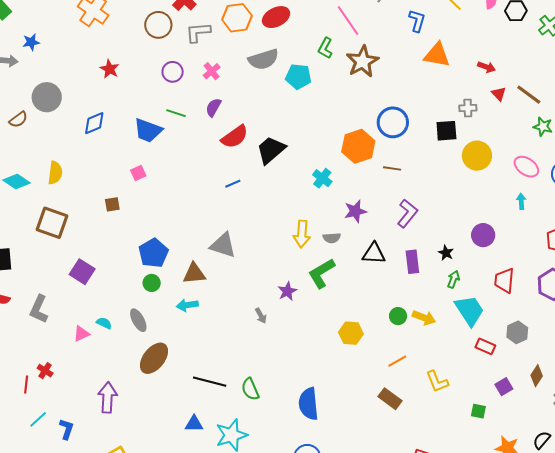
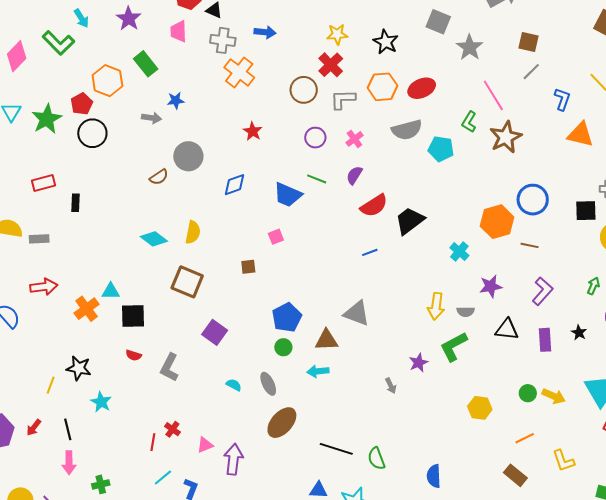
green arrow: (453, 279) -> (593, 286), moved
pink triangle: (81, 334) -> (205, 445), moved
blue semicircle: (309, 404) -> (434, 476), size x0.7

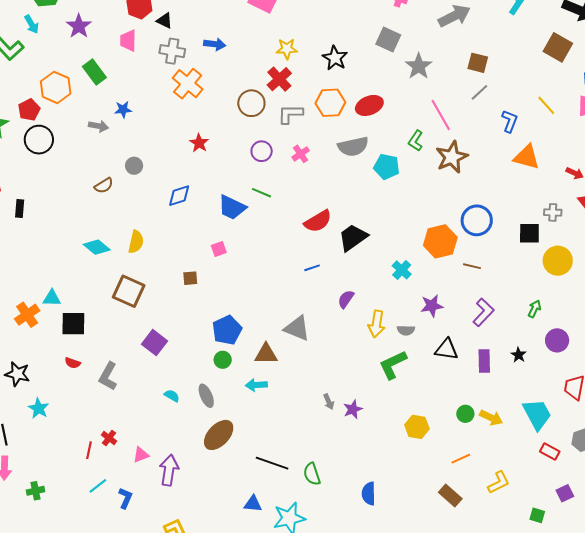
gray circle: (188, 156) -> (134, 166), size x0.6
purple semicircle: (354, 175) -> (346, 299), moved
purple star: (419, 363) -> (353, 409), moved
yellow L-shape: (563, 461) -> (499, 482), turned -100

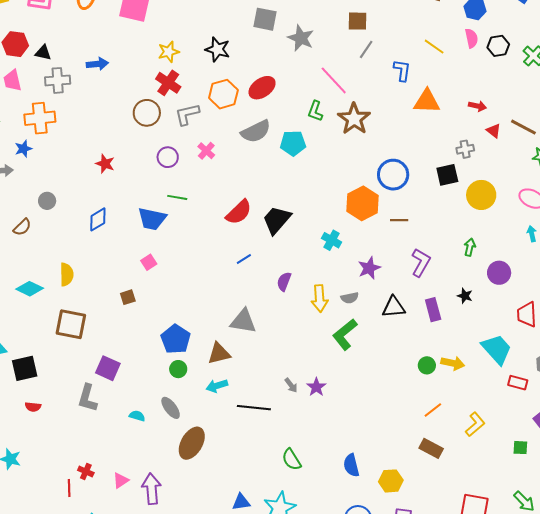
orange cross: (188, 84) -> (40, 118), moved, turned -32
gray L-shape: (108, 376) -> (87, 398), moved
yellow hexagon: (417, 427) -> (391, 481), moved
black line: (272, 463) -> (254, 408), moved

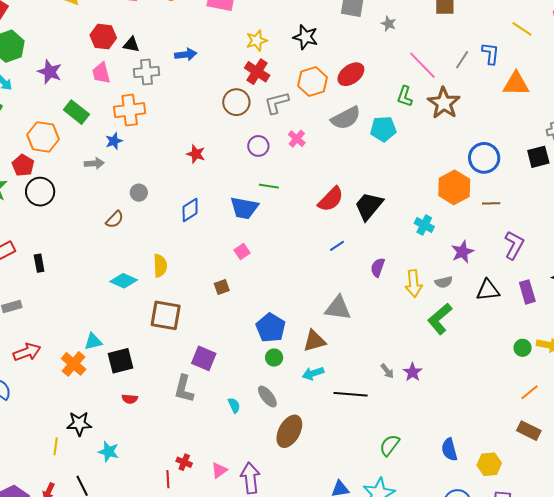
gray star: (301, 38) -> (389, 24), size x0.6
gray line: (366, 49) -> (462, 60), moved
cyan semicircle: (137, 416) -> (234, 405), turned 49
green semicircle: (292, 460) -> (390, 445), turned 70

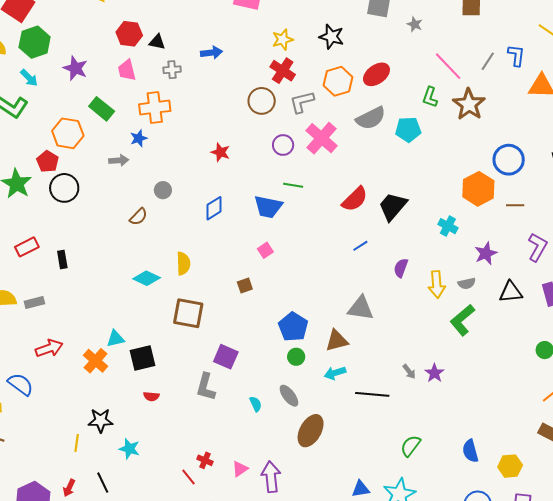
gray cross: (146, 72) -> (172, 70), size x0.7
pink cross: (297, 139) -> (322, 138), size x1.8
red line: (168, 479) -> (189, 477), turned -36

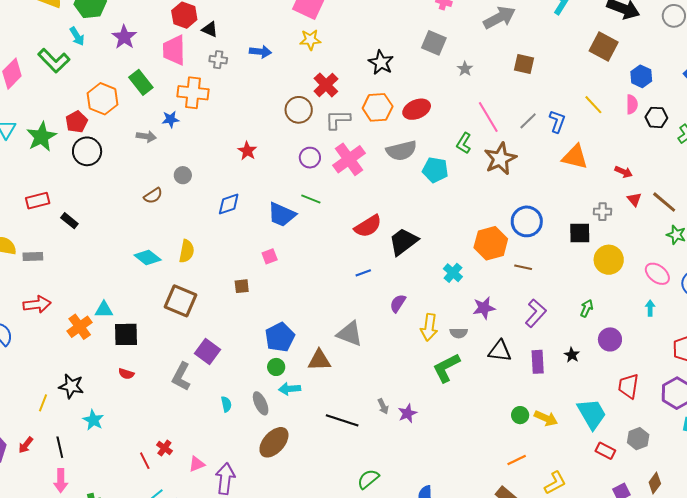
yellow star: (283, 40) -> (310, 40), moved
pink trapezoid: (127, 70) -> (174, 50), size x1.4
black rectangle: (62, 259) -> (69, 221), turned -54
cyan arrow: (335, 373) -> (290, 389), moved

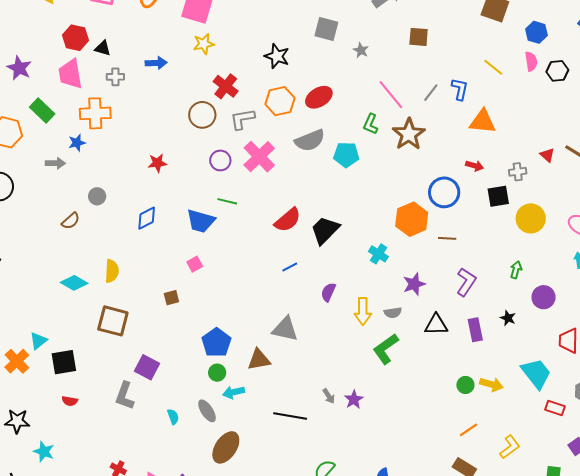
red star: (247, 151) -> (157, 163), turned -30
red arrow: (624, 172) -> (475, 166), moved
cyan triangle: (104, 310) -> (38, 341), turned -30

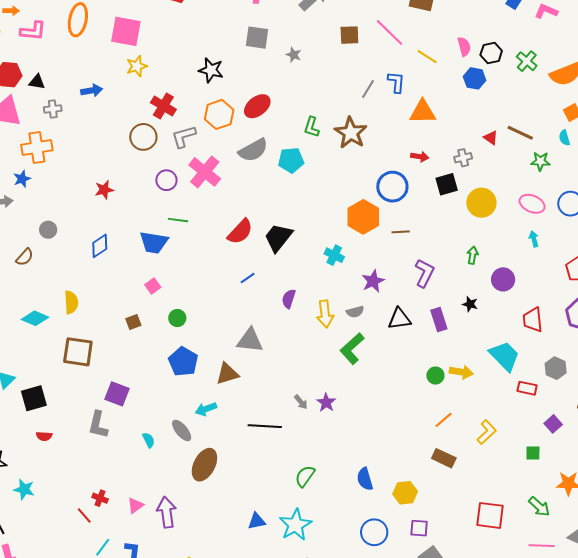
blue hexagon: (536, 32) -> (475, 78), moved
pink line: (391, 95) -> (390, 33), moved
green circle: (217, 373) -> (177, 318), moved

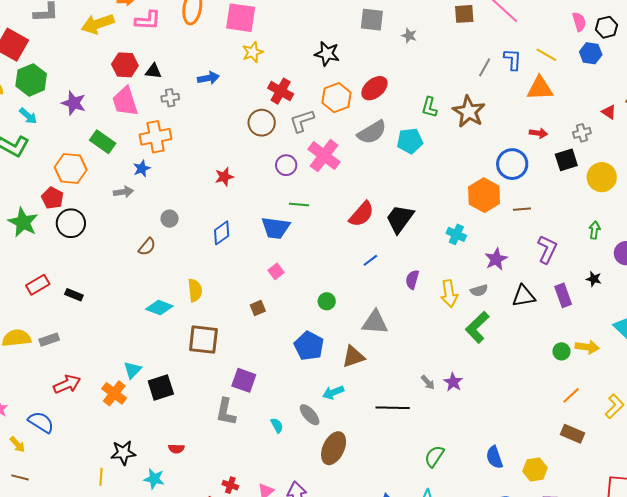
yellow line: (427, 57) -> (546, 55), moved
green circle: (177, 318) -> (327, 301), moved
red semicircle: (44, 436) -> (176, 449), moved

